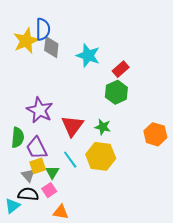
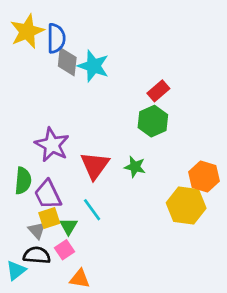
yellow star: (26, 41) -> (27, 31), moved
cyan star: (88, 56) -> (93, 66), moved
yellow hexagon: (101, 156) -> (186, 206), moved

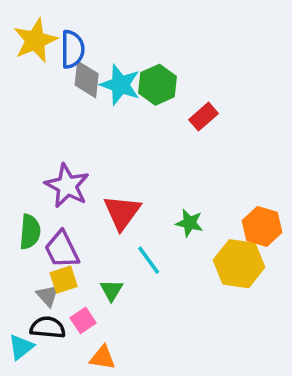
green hexagon: (153, 121) -> (158, 85), moved
green star: (135, 167) -> (189, 223), moved
cyan line: (92, 210) -> (149, 260), moved
green triangle: (69, 226) -> (111, 290), moved

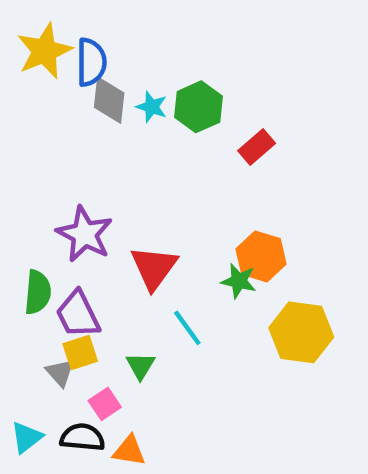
cyan star: (120, 85) -> (152, 107), size x0.6
orange hexagon: (262, 226) -> (261, 256), moved
black semicircle: (48, 327) -> (82, 437), moved

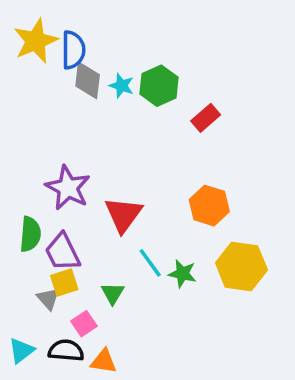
green star: (239, 281) -> (182, 274), moved

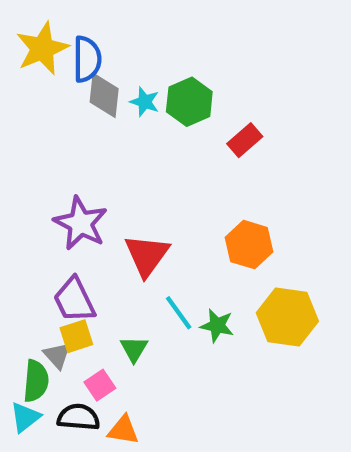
green semicircle: (30, 234) -> (36, 381), moved

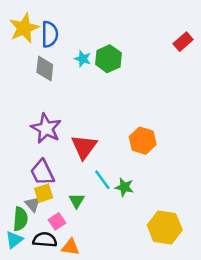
gray diamond: (104, 95) -> (45, 68), moved
red rectangle: (245, 140) -> (183, 42), moved
yellow hexagon: (287, 317) -> (165, 227), moved

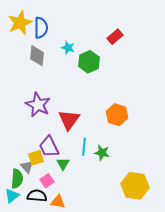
red rectangle: (183, 42) -> (115, 37), moved
green hexagon: (108, 59) -> (89, 62), moved
purple trapezoid: (42, 172) -> (49, 147), moved
cyan line: (102, 180) -> (84, 147), turned 42

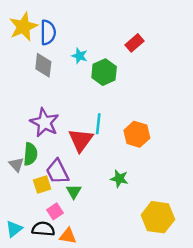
cyan line: (84, 147) -> (98, 124), moved
gray triangle: (27, 167) -> (16, 165), moved
green semicircle: (17, 179) -> (30, 154), moved

